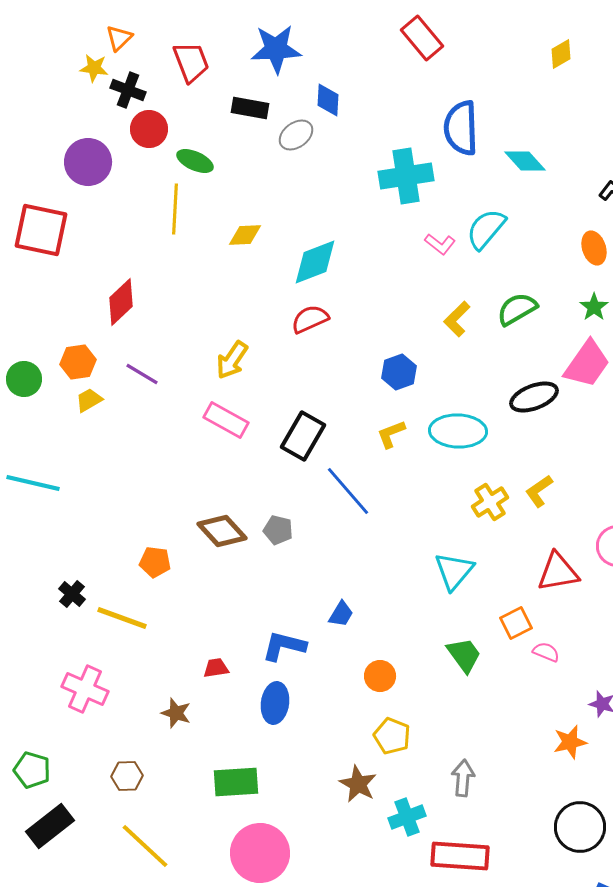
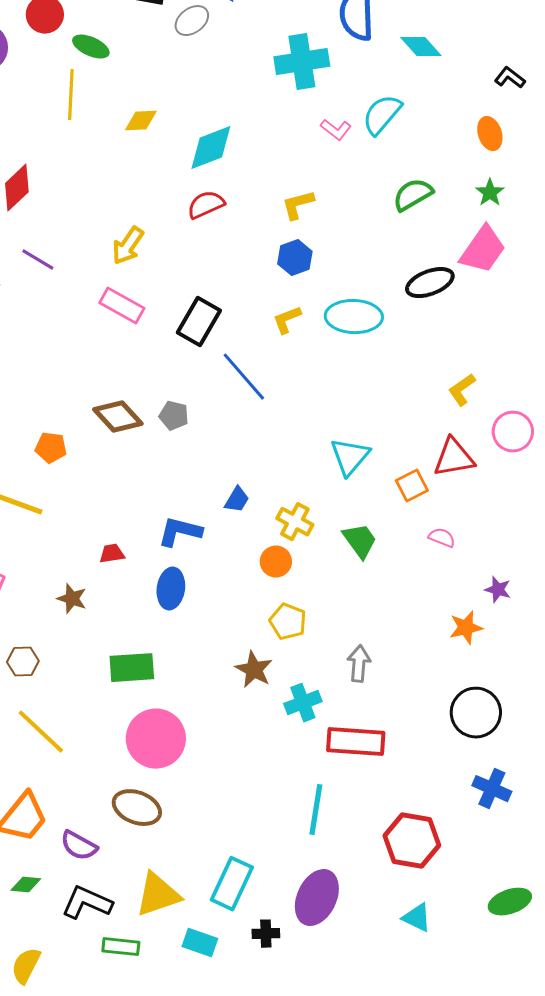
yellow L-shape: (457, 319) -> (298, 205), moved, turned 30
yellow L-shape: (539, 491) -> (462, 390), moved
yellow cross: (490, 502) -> (295, 522), moved, turned -30
orange square: (516, 623) -> (412, 486), moved

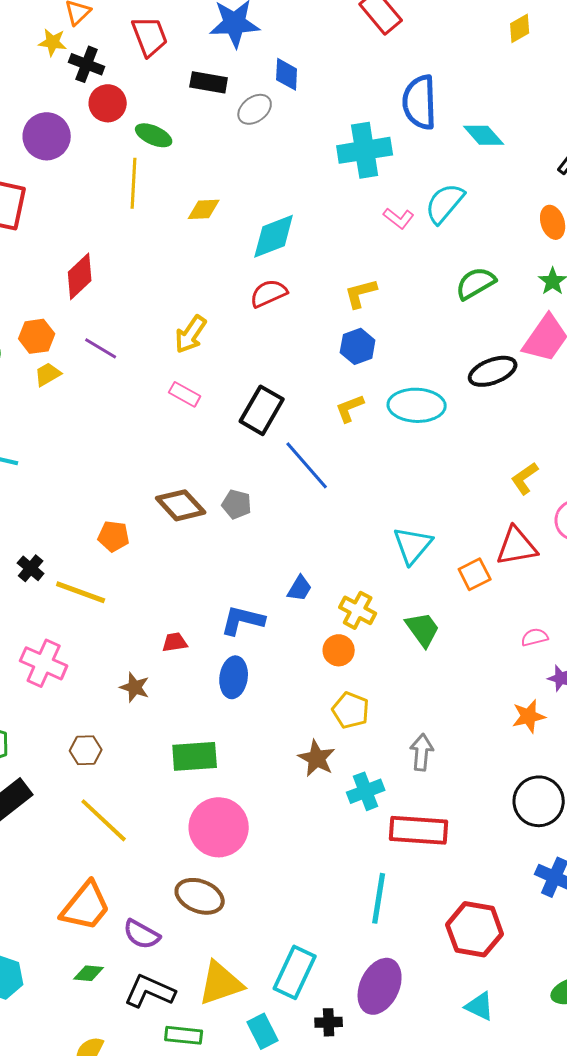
pink rectangle: (122, 306) -> (185, 394), size x0.7
pink semicircle: (442, 538) -> (535, 637), moved, turned -36
cyan rectangle: (200, 943) -> (263, 1031), turned 44

